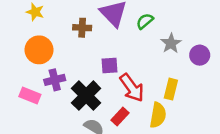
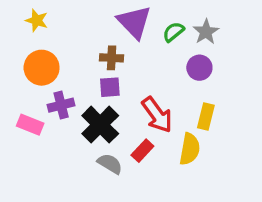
brown cross: (82, 28) -> (112, 58), moved
gray star: (171, 43) -> (206, 32), moved
purple circle: (200, 55) -> (199, 68), moved
purple square: (110, 66) -> (110, 87), moved

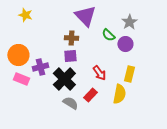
green semicircle: (173, 32) -> (108, 35), moved, turned -96
orange circle: (42, 68) -> (18, 55), moved
red arrow: (157, 115) -> (99, 73), size x0.7

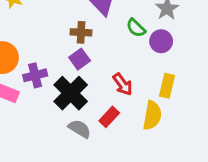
purple square: (70, 56) -> (80, 59), turned -32

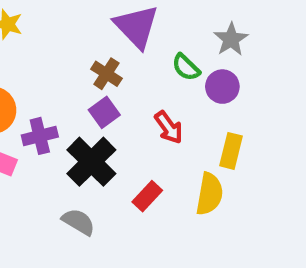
brown cross: (81, 32) -> (106, 74), turned 30
red arrow: (123, 84) -> (169, 127), moved
gray semicircle: (80, 129) -> (78, 222), moved

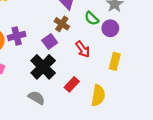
brown cross: (106, 74) -> (62, 24), moved
purple cross: (40, 136) -> (17, 36), moved
yellow semicircle: (209, 194) -> (98, 95), moved

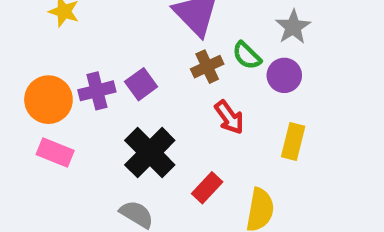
brown cross: (62, 24) -> (207, 67), moved, turned 32
purple square: (50, 41) -> (141, 84), moved

